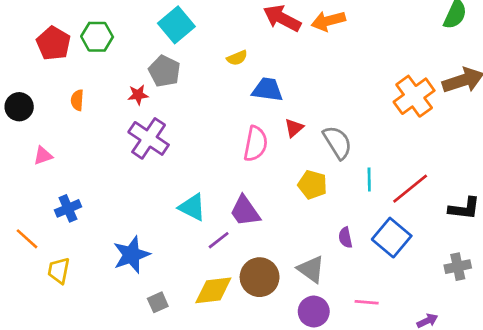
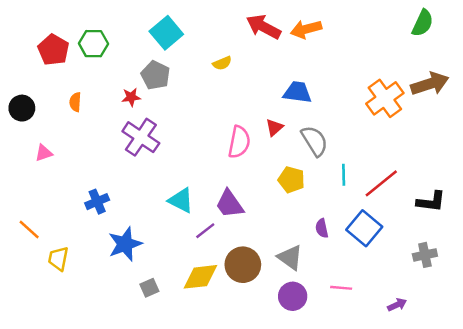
blue trapezoid: (267, 90) -> (297, 92), moved
blue cross: (68, 208) -> (97, 202), moved

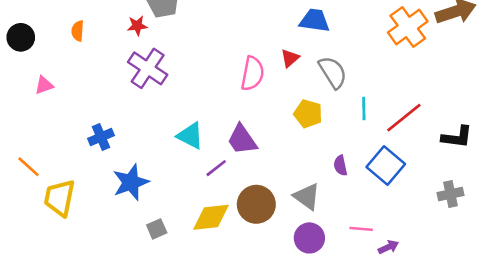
yellow trapezoid: (58, 259) -> (60, 198), size x1.4
purple arrow: (397, 305) -> (388, 247), moved

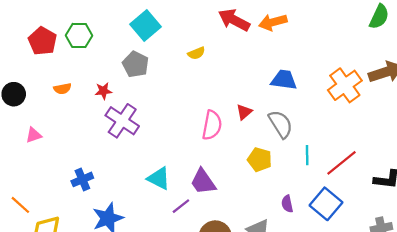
blue trapezoid: (315, 21) -> (284, 80), moved
red star: (137, 26) -> (103, 91), moved
orange semicircle: (78, 31) -> (62, 89), turned -105

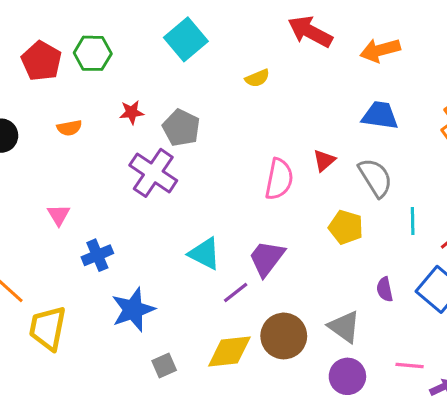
orange arrow: (273, 22) -> (380, 50), moved
gray pentagon: (136, 64) -> (181, 128), moved
red star: (103, 91) -> (132, 112), moved
pink triangle: (34, 135) -> (59, 215), moved, turned -42
purple trapezoid: (203, 182) -> (267, 258), turned 72

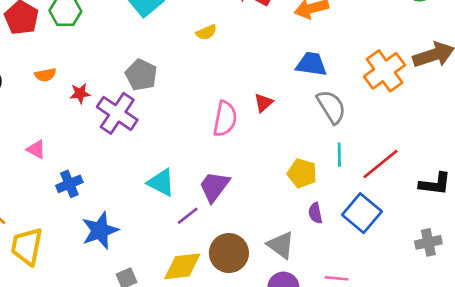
red star: (132, 112) -> (80, 93), moved
gray semicircle: (375, 178) -> (331, 107), moved
pink triangle: (59, 215) -> (36, 149), turned -30
yellow pentagon: (346, 227) -> (302, 173), moved

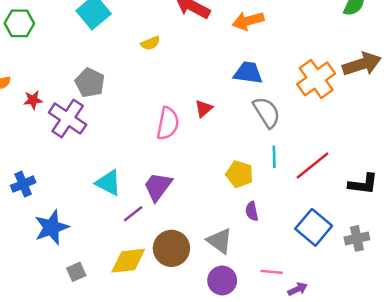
blue square: (362, 213) -> (314, 227), moved

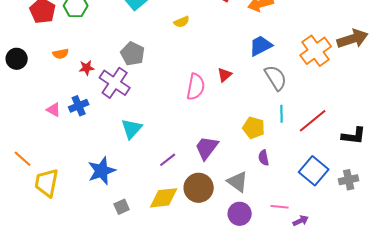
blue trapezoid: (248, 73) -> (261, 46), turned -35
cyan triangle: (108, 183) -> (132, 129), moved, turned 45
blue cross: (23, 184) -> (79, 106), moved
purple trapezoid: (158, 187) -> (207, 148), moved

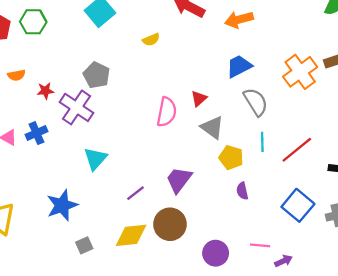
gray triangle: (238, 182) -> (212, 127), moved

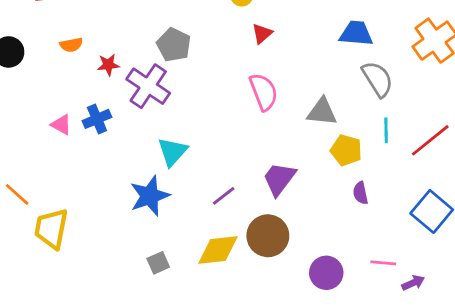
blue trapezoid: (239, 66) -> (356, 33), turned 32
red triangle: (199, 99) -> (262, 33), moved
pink semicircle: (167, 112) -> (264, 92), turned -32
gray triangle: (212, 127) -> (322, 112), turned -30
blue star: (62, 205) -> (150, 196), moved

